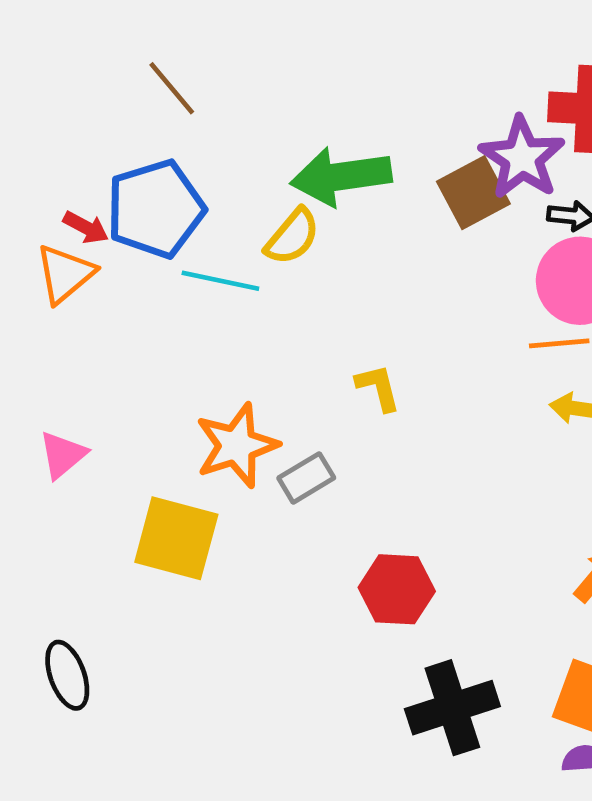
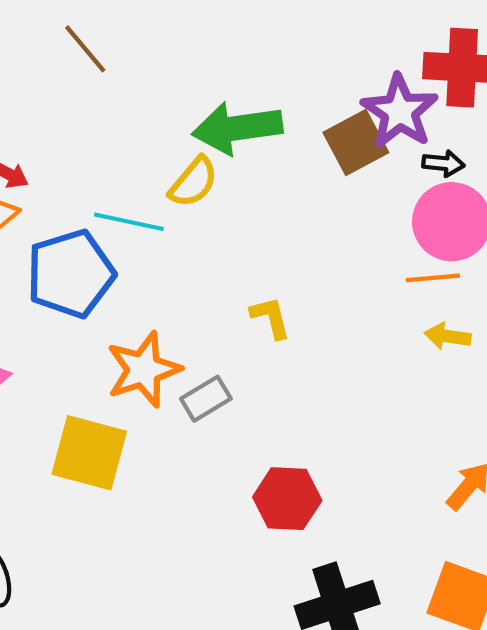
blue pentagon: (155, 209) -> (71, 274), moved

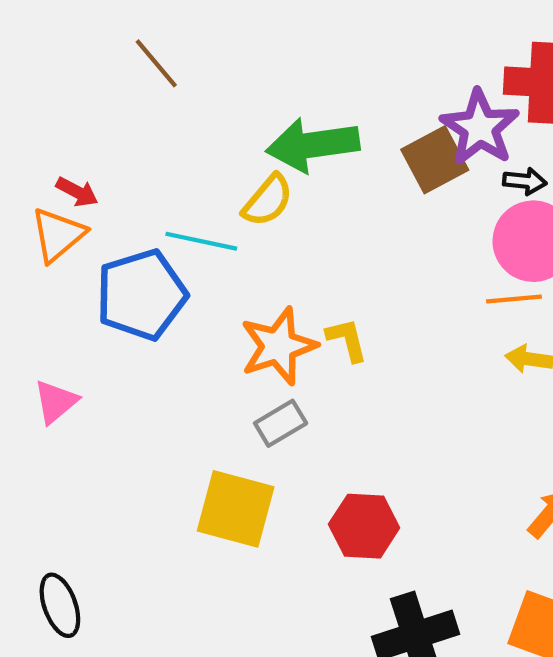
orange star: (143, 370) -> (278, 346), moved
yellow square: (89, 453) -> (236, 509), moved

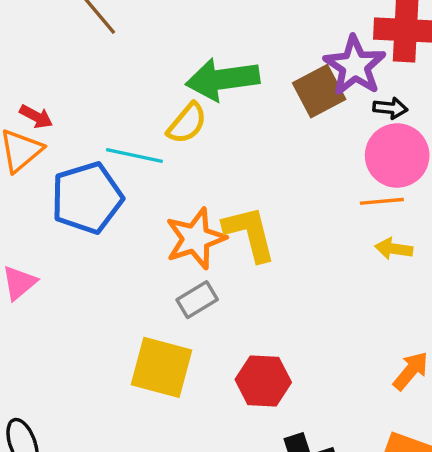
yellow L-shape: (347, 340) -> (250, 233), size x1.6

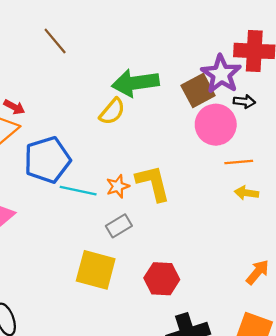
cyan line: (134, 156) -> (78, 191), moved
pink circle: (397, 156) -> (216, 125), moved
orange star: (195, 239) -> (118, 186), size x0.6

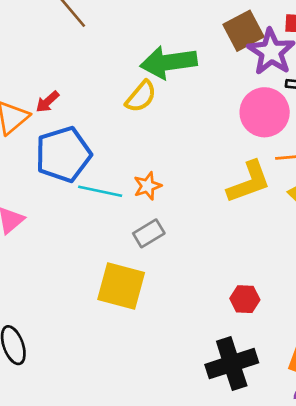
brown square: (198, 91) -> (244, 31), moved
red arrow: (14, 107) -> (47, 102), moved, turned 110
yellow L-shape: (153, 183) -> (249, 182), moved, turned 84
red hexagon: (162, 279) -> (245, 299), moved, size x0.7

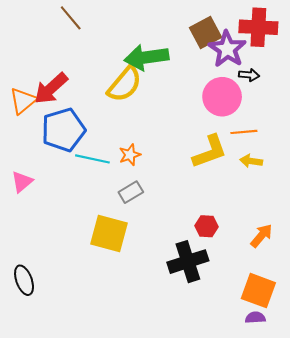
yellow semicircle: (141, 96) -> (125, 84), size x1.4
red arrow: (47, 102) -> (51, 88), size x1.8
red hexagon: (245, 299) -> (207, 226), moved
black cross: (232, 364) -> (188, 262), moved

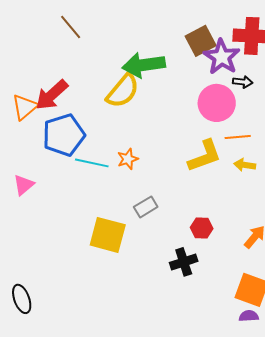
gray rectangle: (131, 192) -> (146, 207), moved
black cross: (188, 262) -> (184, 262), size x0.7
black ellipse: (24, 280) -> (22, 299), moved

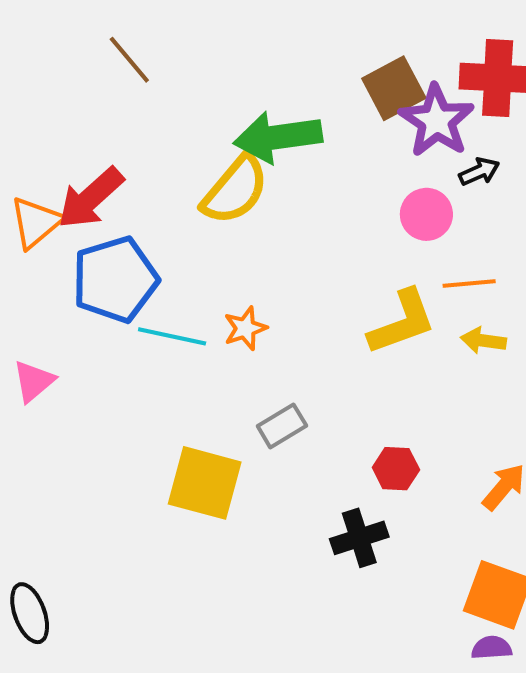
black arrow: (243, 82) -> (479, 172), turned -30
pink circle: (217, 103) -> (426, 214), size x0.7

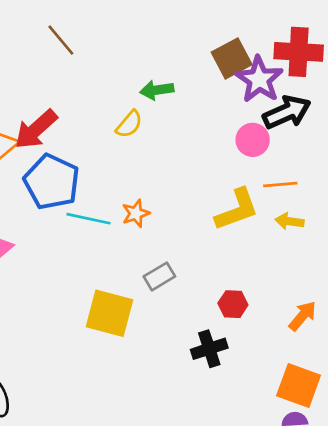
green arrow: (278, 137) -> (157, 90), size x0.6
black arrow: (479, 172) -> (287, 112), size x1.8
yellow semicircle: (235, 190) -> (129, 124), size x0.6
blue pentagon: (115, 279) -> (52, 182), turned -30

